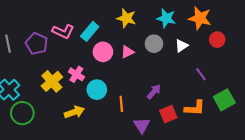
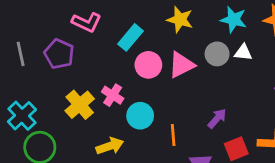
pink L-shape: (63, 31) -> (87, 22), moved
white triangle: (182, 46) -> (243, 53), moved, turned 40
pink triangle: (127, 52) -> (181, 65), size x1.5

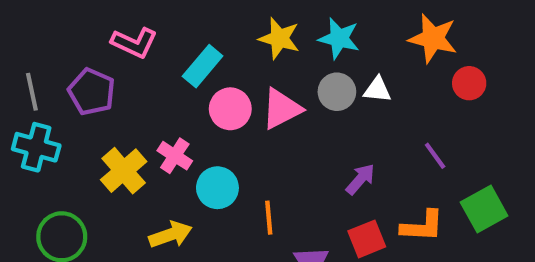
cyan star: (234, 20) -> (339, 38), moved
cyan cross: (22, 116) -> (36, 147), moved, turned -32
purple arrow: (217, 118) -> (360, 179), moved

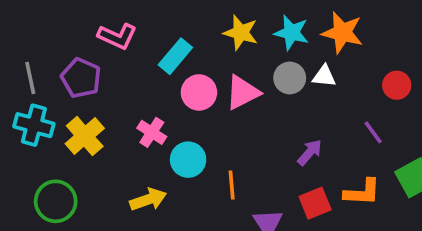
orange star: (433, 38) -> (342, 33), moved
red circle: (469, 83) -> (397, 85), moved
yellow cross: (124, 171) -> (85, 136), moved

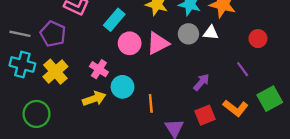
gray line: (30, 78) -> (20, 34), turned -66
orange L-shape: (362, 192) -> (236, 108), turned 35
yellow arrow: (148, 200) -> (94, 99), moved

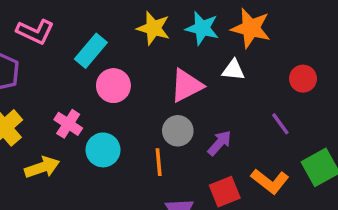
gray circle: (188, 34) -> (178, 131), moved
pink triangle: (158, 43) -> (186, 86), moved
yellow arrow: (94, 99) -> (42, 167), moved
orange line: (151, 103) -> (159, 162), moved

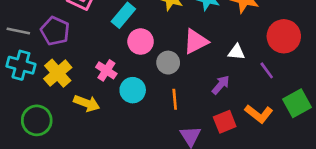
white triangle: (233, 70) -> (236, 52), moved
red circle: (303, 79) -> (284, 36), size x1.6
gray circle: (178, 131) -> (168, 63), moved
yellow arrow: (42, 167) -> (87, 103), turned 40

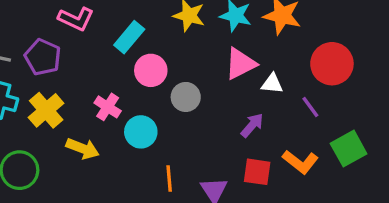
pink triangle: (196, 42) -> (241, 64), moved
orange line: (175, 99) -> (169, 178), moved
red square: (225, 122) -> (257, 172), turned 30

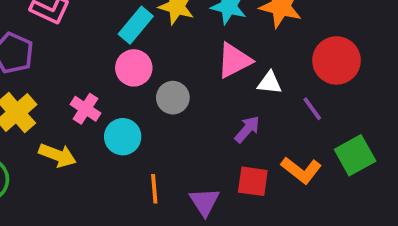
cyan rectangle: (129, 37) -> (136, 25), moved

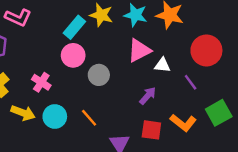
cyan circle: (123, 137) -> (55, 117), moved
orange line: (154, 189) -> (89, 118), moved, turned -36

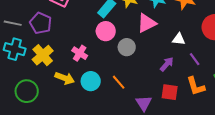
pink triangle: (139, 50) -> (147, 23), moved
purple line: (191, 82) -> (195, 59), moved
orange L-shape: (183, 123) -> (196, 86), turned 35

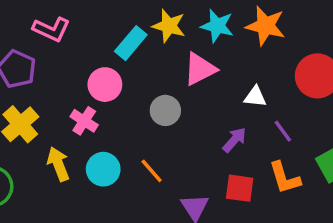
pink circle: (106, 31) -> (105, 85), moved
yellow arrow: (65, 78) -> (58, 164), turned -132

